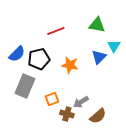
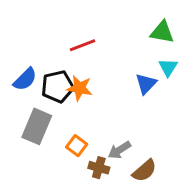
green triangle: (97, 25) -> (162, 32), moved
orange star: (70, 65) -> (80, 88), moved
orange square: (52, 99) -> (77, 146), turned -32

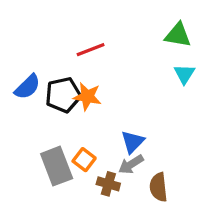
blue triangle: (146, 84) -> (133, 142), moved
gray rectangle: (37, 126) -> (57, 166), moved, turned -44
brown semicircle: (144, 171) -> (158, 187), turned 125

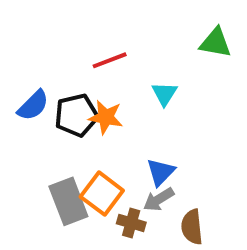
cyan triangle: (184, 74) -> (164, 94), moved
orange square: (84, 160) -> (102, 194), size x1.5

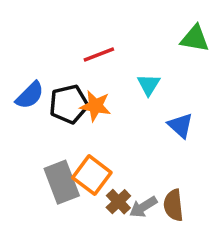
blue triangle: (161, 172) -> (181, 125), moved, turned -32
gray arrow: (159, 199) -> (143, 207), moved
brown cross: (131, 223) -> (118, 202), turned 30

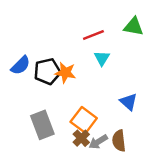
red line: (99, 54) -> (93, 35), moved
blue triangle: (181, 125) -> (129, 102), moved
orange square: (92, 175) -> (84, 120), moved

